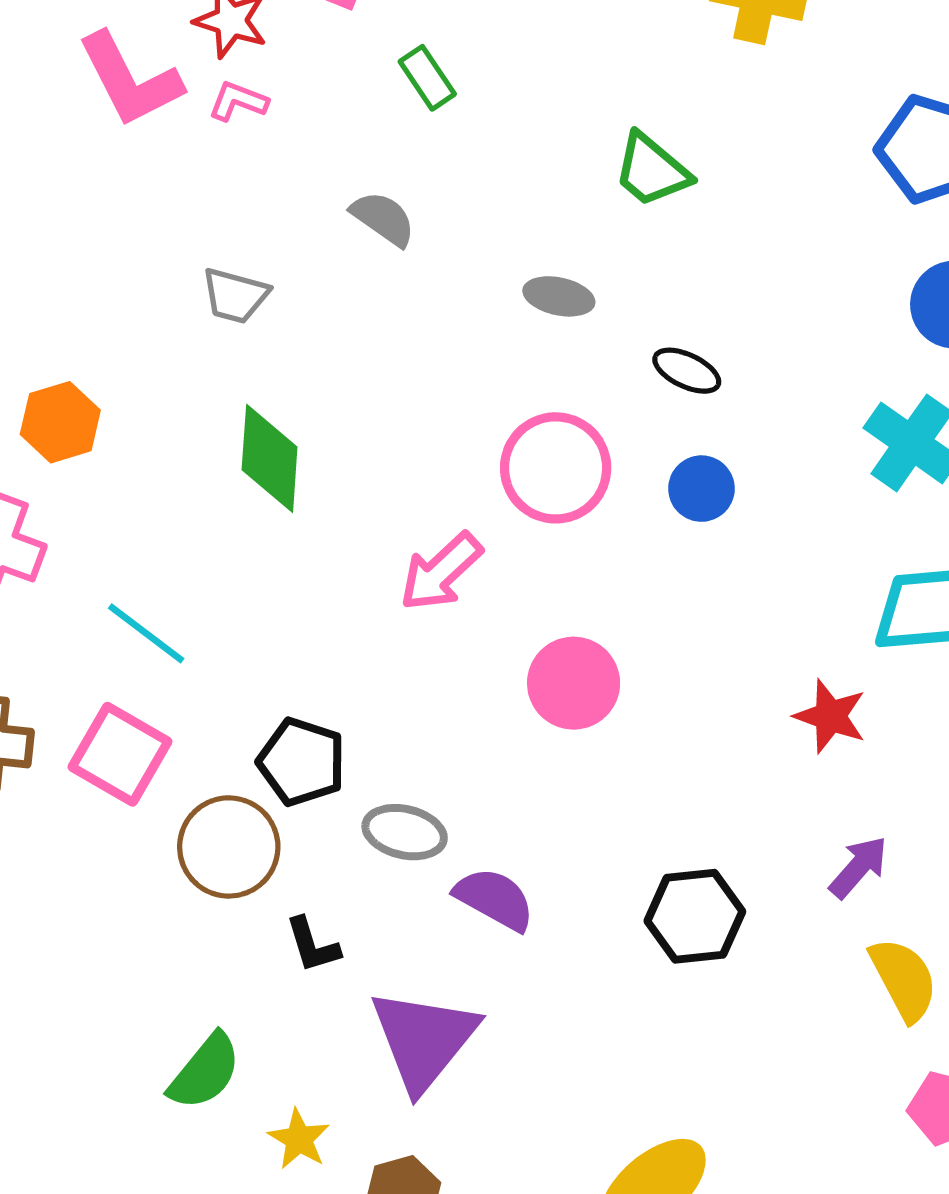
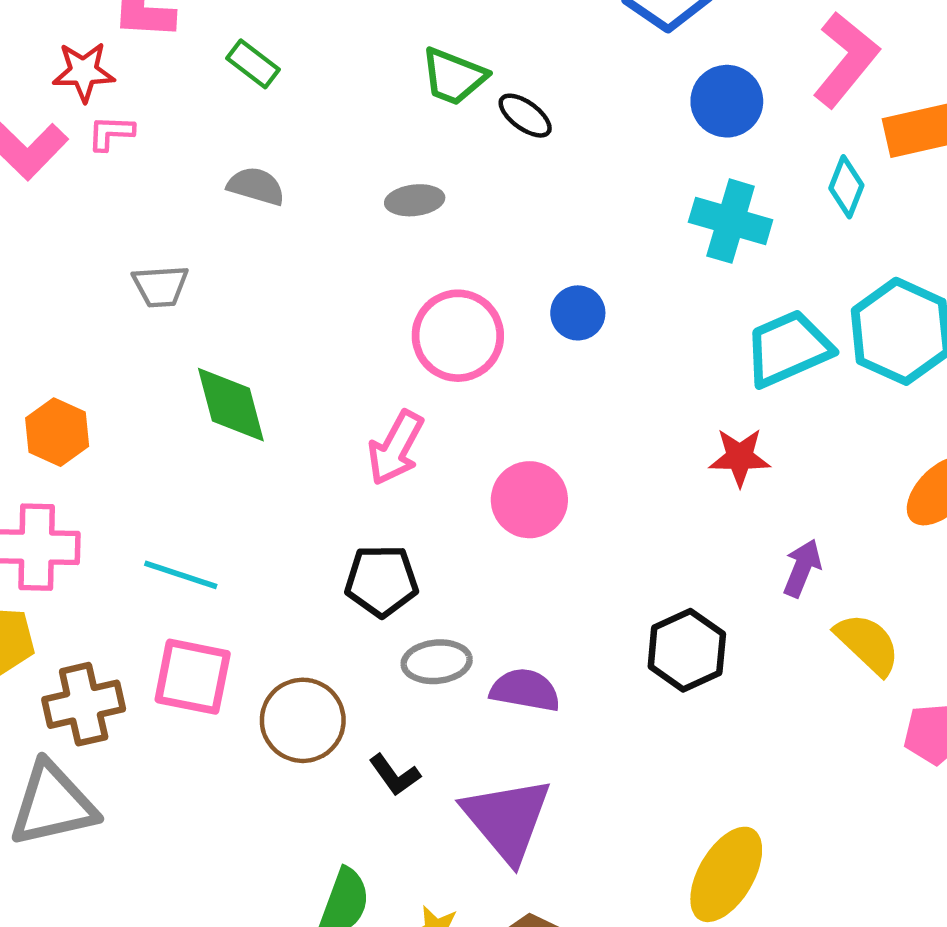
black ellipse: (687, 371) -> (525, 116), moved, turned 30
black pentagon: (302, 762) -> (382, 581), moved

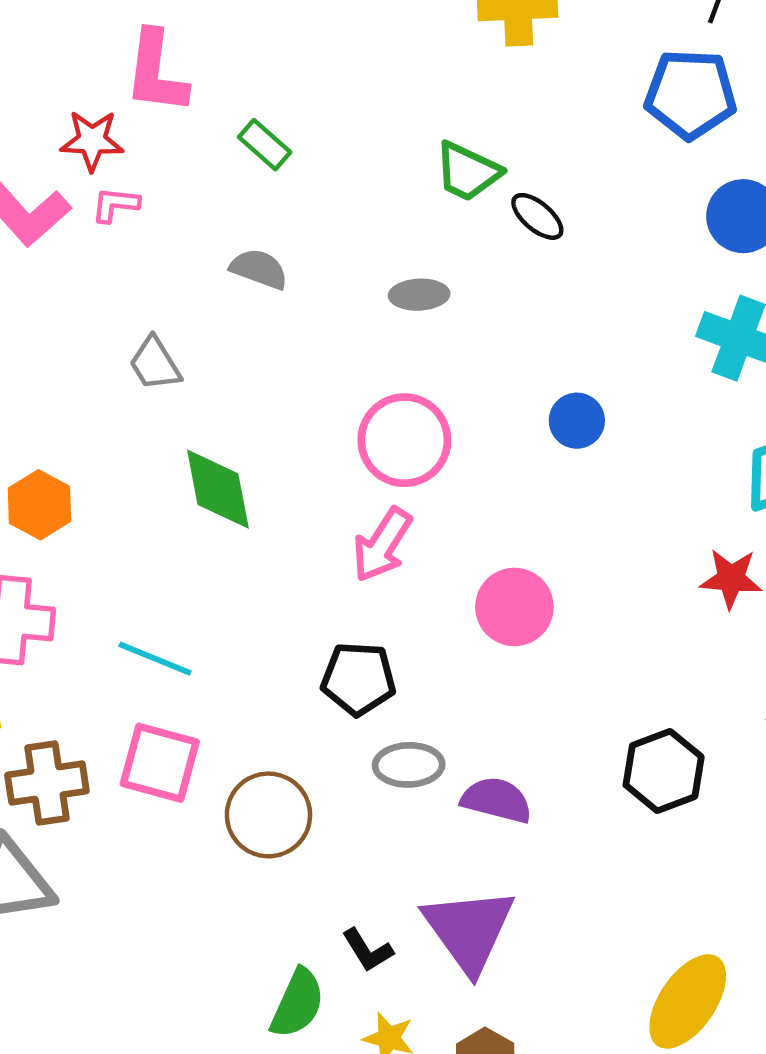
gray trapezoid: (160, 286) -> (155, 364), turned 58
pink circle: (458, 336) -> (404, 440), moved
black L-shape: (395, 775) -> (368, 950), moved

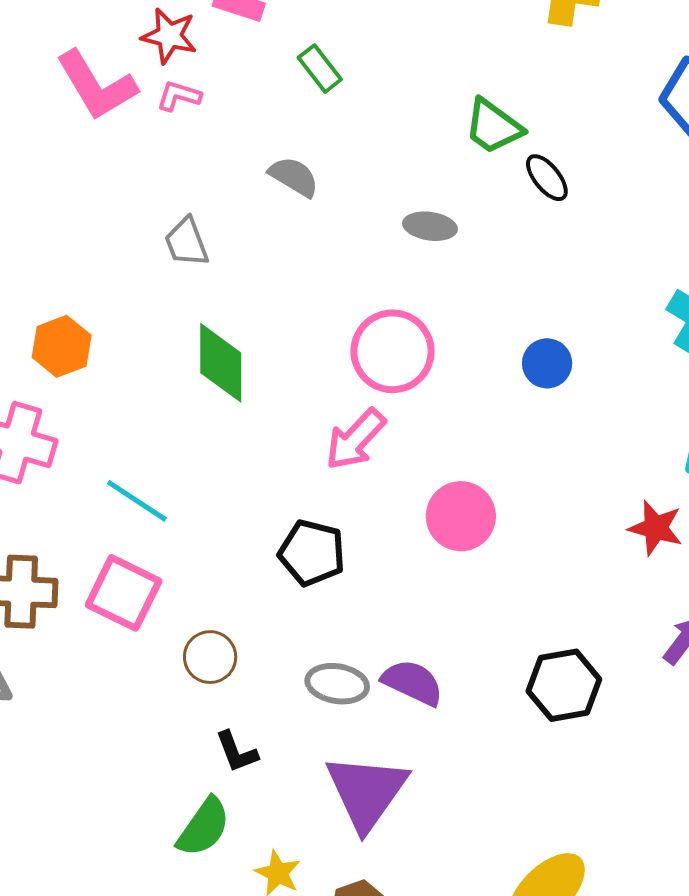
gray ellipse: (409, 765) -> (337, 684), moved
brown circle: (268, 815) -> (210, 657), size x0.7
black L-shape: (368, 950) -> (237, 752), moved

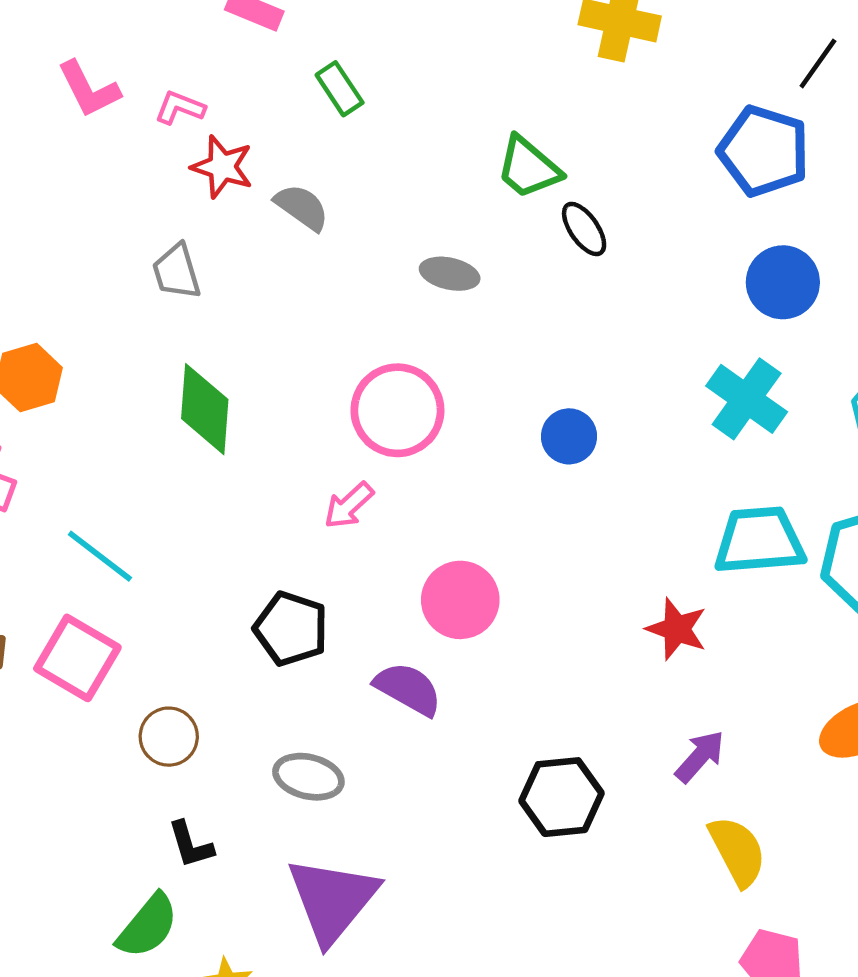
red star: (169, 36) -> (222, 167), moved
pink L-shape: (96, 85) -> (89, 89), size x0.7
pink arrow: (355, 439) -> (349, 505), size x0.7
purple semicircle: (413, 683) -> (408, 689), moved

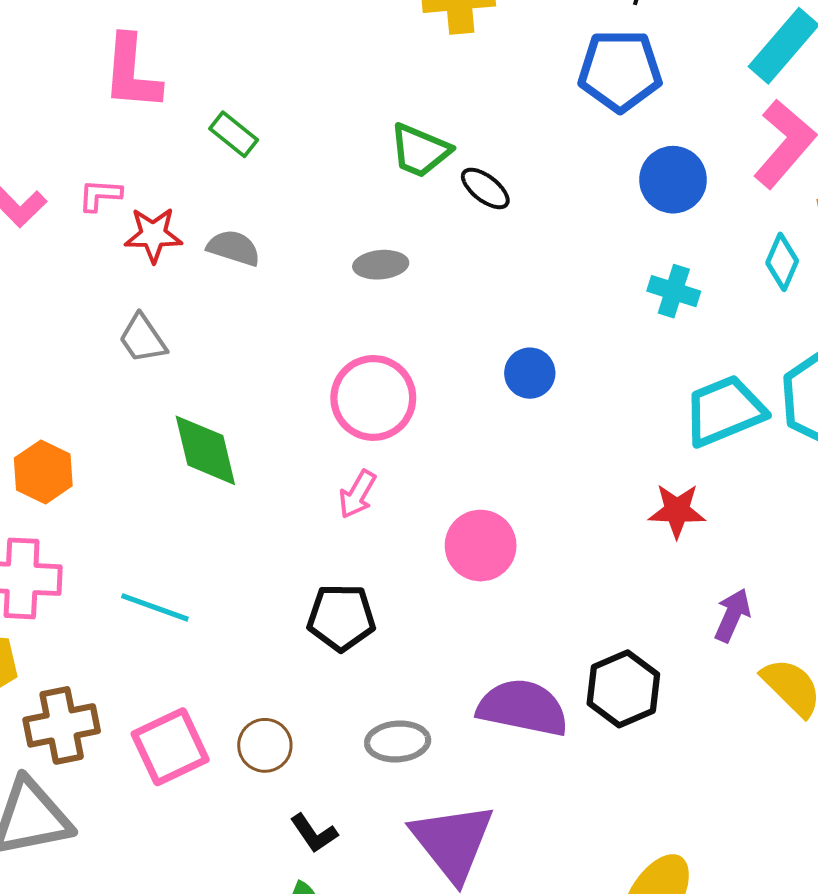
cyan cross: (747, 399) -> (674, 291), size x0.7
pink square: (77, 658) -> (170, 747), moved, turned -38
purple semicircle: (408, 689) -> (523, 708), moved, size x1.4

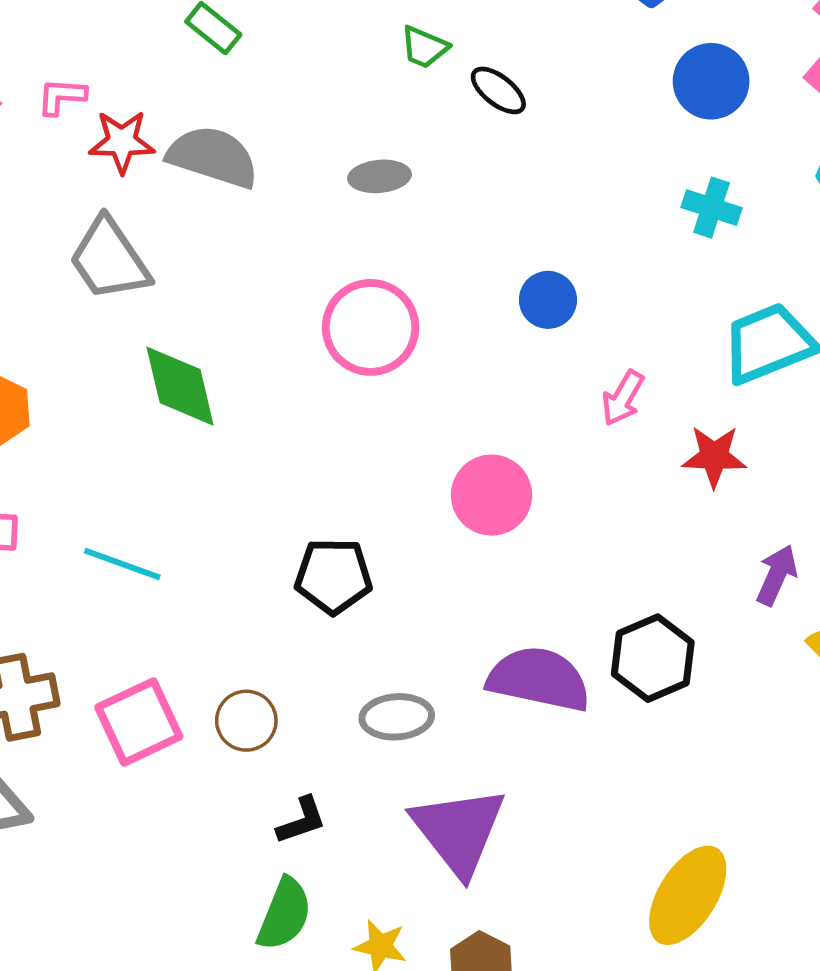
green trapezoid: (420, 150) -> (424, 47), size x0.7
gray semicircle: (234, 248) -> (213, 157), size x1.5
gray trapezoid: (143, 339) -> (109, 259), size x1.5
pink arrow: (357, 494) -> (623, 398), moved
black L-shape: (314, 833) -> (302, 820), turned -75

